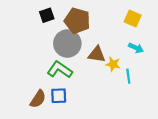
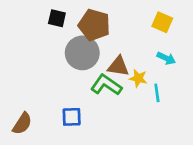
black square: (47, 15) -> (57, 18), turned 32
green L-shape: (60, 70) -> (106, 85), moved
brown semicircle: (38, 99) -> (22, 124), moved

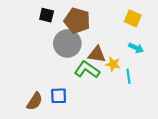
brown semicircle: (22, 124) -> (35, 101), moved

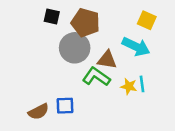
cyan arrow: (136, 48) -> (136, 47), moved, size x1.6
yellow star: (113, 64) -> (129, 86), moved
brown semicircle: (35, 101) -> (39, 112), turned 30

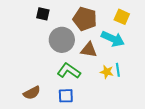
brown pentagon: (85, 23) -> (85, 19), moved
green L-shape: (96, 77) -> (69, 71), moved
blue square: (65, 106) -> (66, 96), moved

